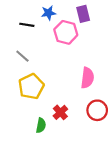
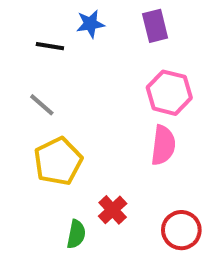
pink hexagon: (66, 32) -> (169, 93), moved
red circle: (97, 110) -> (181, 230), moved

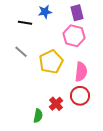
pink hexagon: (169, 93) -> (74, 36), moved
yellow pentagon: (58, 161) -> (51, 62), moved
red circle: (181, 230) -> (80, 96), moved

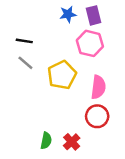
blue star: (45, 12) -> (68, 14), moved
black line: (25, 23) -> (24, 41), moved
red cross: (56, 104) -> (72, 142), moved

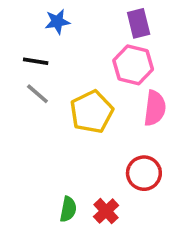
blue star: (68, 14) -> (57, 22), moved
pink semicircle: (98, 87) -> (155, 108), moved

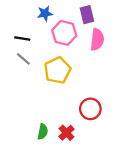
blue star: (57, 22) -> (45, 13), moved
pink hexagon: (133, 65) -> (64, 33), moved
pink semicircle: (155, 108) -> (97, 40), moved

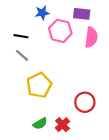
purple rectangle: (87, 15) -> (82, 14), turned -70
yellow pentagon: (57, 70) -> (39, 85), moved
green semicircle: (43, 132) -> (40, 124), turned 48

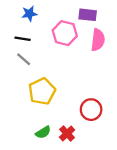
blue star: (42, 13) -> (29, 14), moved

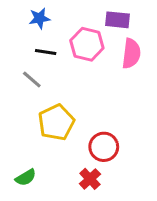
black line: (23, 39) -> (46, 52), moved
red circle: (91, 110) -> (104, 147), moved
green semicircle: (43, 132) -> (26, 177), moved

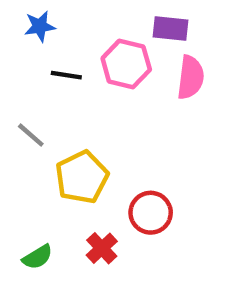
blue star: (39, 18) -> (40, 26), moved
gray line: (32, 80) -> (31, 135), moved
red cross: (90, 179) -> (102, 248), moved

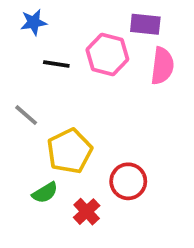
green semicircle: (37, 257) -> (45, 193), moved

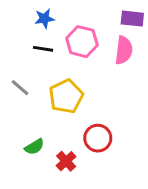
blue star: (34, 22) -> (44, 19), moved
purple rectangle: (145, 24) -> (132, 19), moved
yellow pentagon: (70, 151) -> (66, 96), moved

